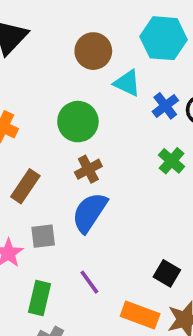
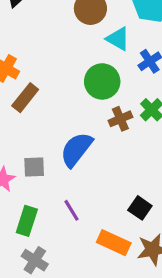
green circle: (78, 122) -> (102, 81), moved
brown cross: (88, 169) -> (120, 119), moved
brown rectangle: (25, 186) -> (25, 98), moved

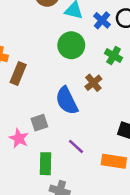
brown cross: (120, 119) -> (93, 83), moved
blue semicircle: (76, 149) -> (67, 101), turned -48

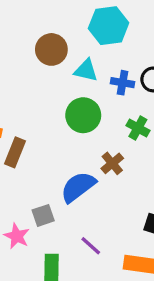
blue cross: (102, 20) -> (123, 83), turned -30
blue semicircle: (67, 101) -> (78, 187), turned 80

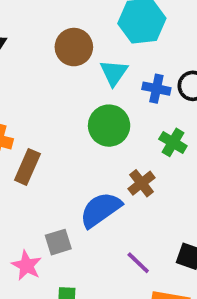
cyan triangle: (86, 70) -> (114, 73), turned 50
purple line: (91, 246) -> (138, 263), moved

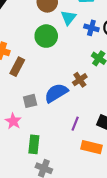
green circle: (109, 126) -> (46, 36), moved
gray square: (58, 242) -> (30, 101), moved
purple line: (138, 263) -> (75, 124), turned 64

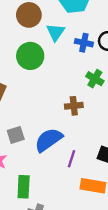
brown cross: (80, 80) -> (74, 106), turned 32
blue semicircle: (56, 93) -> (49, 140), moved

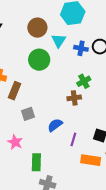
green cross: (95, 79) -> (84, 81), moved, turned 32
gray square: (16, 135) -> (28, 114), moved
blue semicircle: (49, 140) -> (55, 125), size x0.7

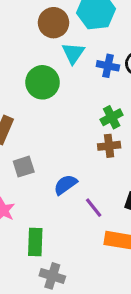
brown circle: (37, 28) -> (54, 23), moved
brown cross: (74, 98) -> (109, 146), moved
purple line: (73, 139) -> (94, 208), turned -56

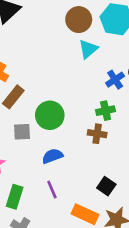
blue cross: (108, 66) -> (115, 80), moved, turned 30
green circle: (43, 82) -> (50, 115), moved
purple line: (94, 208) -> (52, 190), moved

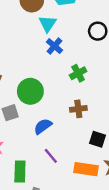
blue cross: (115, 80) -> (54, 46), moved
brown cross: (97, 134) -> (78, 109), moved

